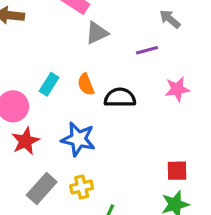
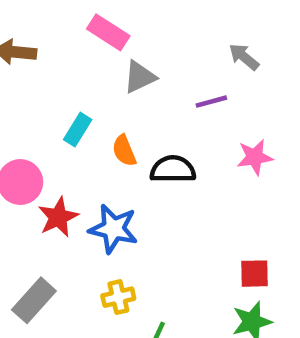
cyan rectangle: (49, 84) -> (78, 130), moved
red star: (26, 141) -> (58, 217), moved
gray rectangle: (42, 188) -> (34, 300), moved

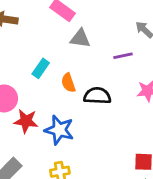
gray triangle: (140, 77) -> (80, 38), turned 30
red star: (58, 217) -> (26, 121), turned 30

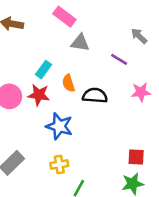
purple line: (123, 56) -> (119, 59), turned 42
red star: (26, 121) -> (39, 95), moved

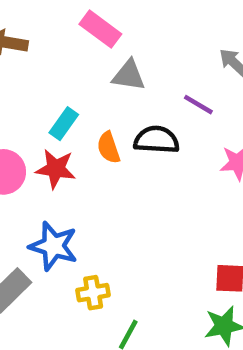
black semicircle: (95, 96) -> (156, 140), moved
blue star: (59, 126) -> (53, 246), moved

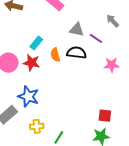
gray triangle: (129, 75) -> (77, 30), moved
yellow cross: (93, 293) -> (37, 126), moved

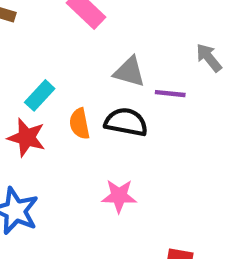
purple line: (96, 38) -> (170, 94), turned -32
pink star: (112, 65) -> (119, 196), moved

